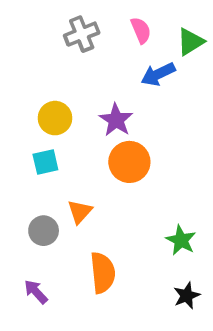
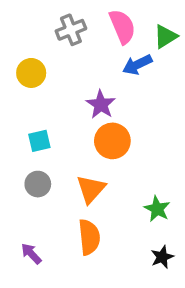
pink semicircle: (141, 30) -> (122, 27), size x1.5
yellow circle: (55, 118) -> (31, 73), moved
orange triangle: (80, 212) -> (91, 189), moved, size x1.4
gray circle: (44, 231) -> (38, 184), moved

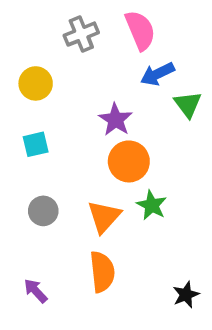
green triangle: (165, 36) -> (188, 104), moved, turned -35
cyan square: (39, 141) -> (36, 144), moved
green star: (157, 209) -> (152, 205), moved

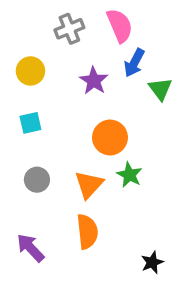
blue arrow: (157, 74) -> (134, 63), turned -36
purple star: (116, 120) -> (94, 81), moved
purple arrow: (36, 291) -> (30, 248), size x1.4
black star: (186, 295) -> (152, 262), moved

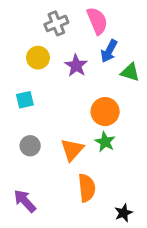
yellow circle: (30, 71) -> (38, 58), moved
green triangle: (160, 89) -> (130, 72), turned -36
orange circle: (110, 137) -> (105, 112), moved
orange semicircle: (87, 232) -> (87, 188), moved

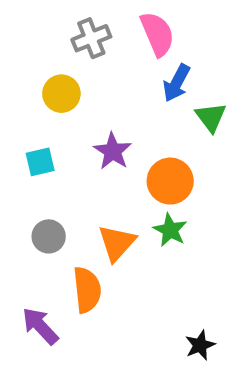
purple star: (76, 66) -> (113, 151), moved
green triangle: (130, 72) -> (211, 117), turned 36
orange semicircle: (87, 188) -> (87, 290), moved

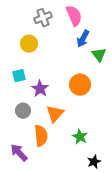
purple star: (113, 151) -> (40, 89), moved
green star: (170, 230) -> (80, 137), moved

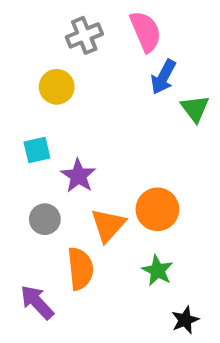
orange circle: (80, 85) -> (157, 209), moved

